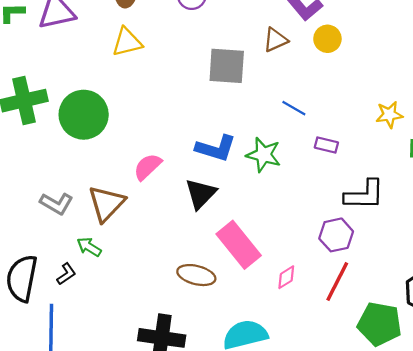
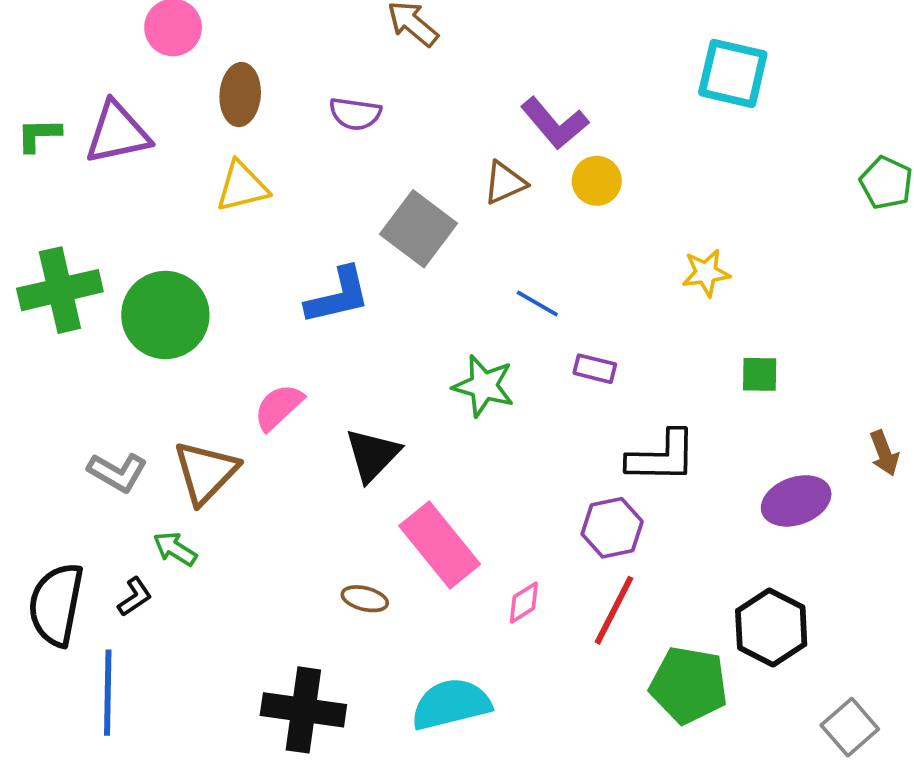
gray square: (227, 66) -> (418, 229), turned 33
yellow star: (389, 115) -> (706, 273), moved
blue L-shape: (216, 148) -> (338, 296), moved, turned -30
brown ellipse: (196, 275) -> (365, 599), size x0.7

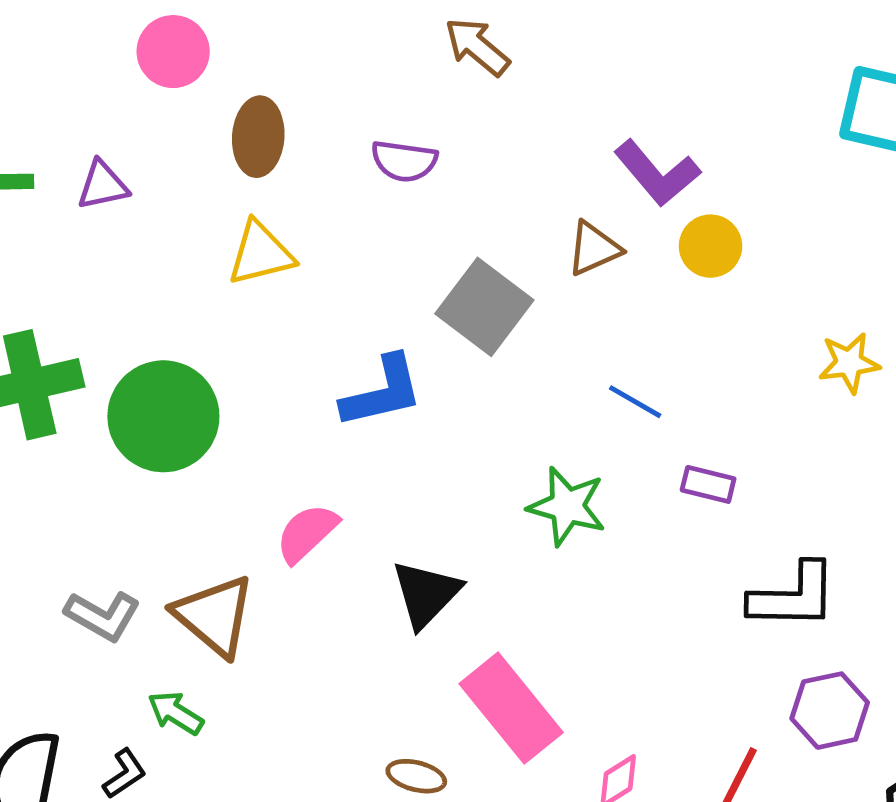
purple triangle: (117, 133) -> (103, 185), size x0.6
brown triangle: (206, 472) -> (214, 616), turned -34
purple hexagon: (612, 528) -> (830, 711), moved

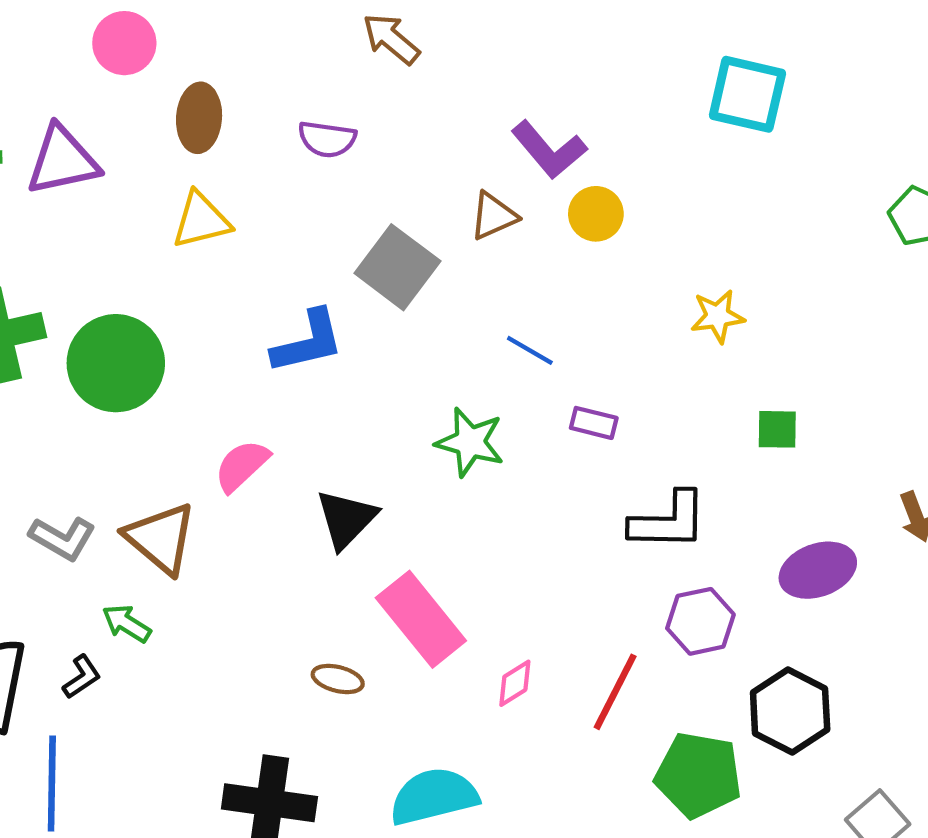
purple triangle: (103, 185) -> (62, 160), size x1.6

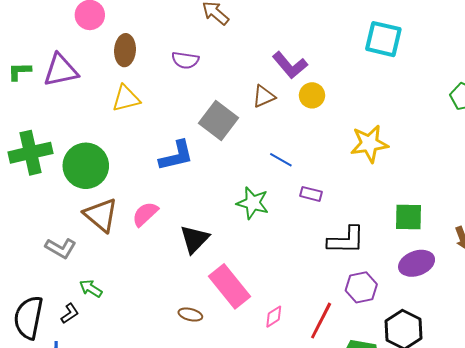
yellow star: (718, 316) -> (369, 144), size x1.5
green square: (777, 429) -> (409, 217), moved, size x1.4
brown triangle: (161, 538) -> (101, 215), moved

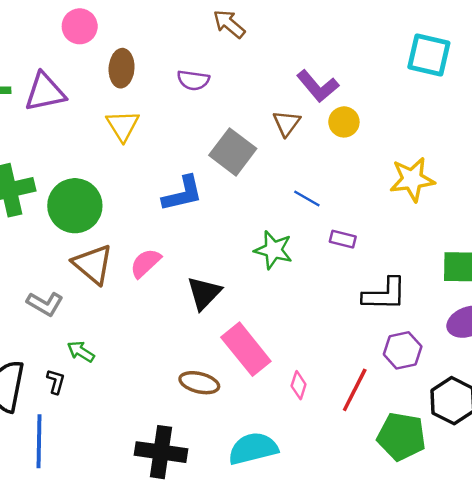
brown triangle: (264, 96) -> (287, 123), turned -30
yellow triangle: (126, 98) -> (123, 126), turned -48
black L-shape: (70, 314) -> (56, 381), turned -40
brown ellipse: (190, 315) -> (199, 383), size x1.4
pink diamond: (274, 317) -> (299, 385), turned -40

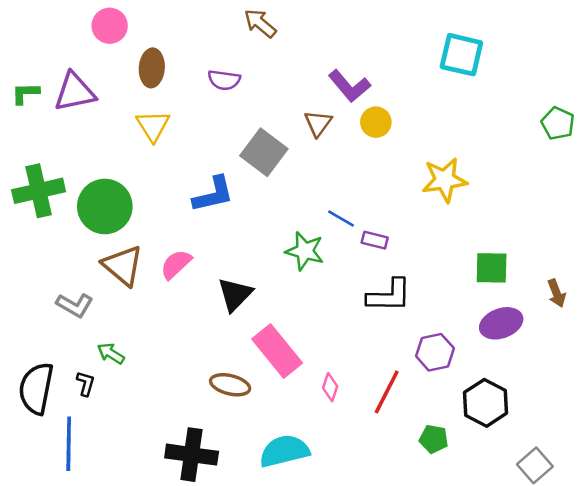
blue line: (307, 199) -> (341, 218), moved
black L-shape: (385, 294) -> (389, 296), moved
green pentagon: (401, 437) -> (434, 439), size x0.6

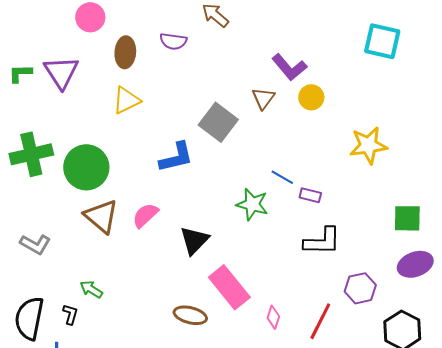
purple semicircle: (224, 80) -> (173, 41), moved
purple triangle: (75, 92) -> (61, 72), turned -51
yellow triangle: (153, 126) -> (126, 100), turned 36
gray L-shape: (75, 305) -> (35, 244), moved

